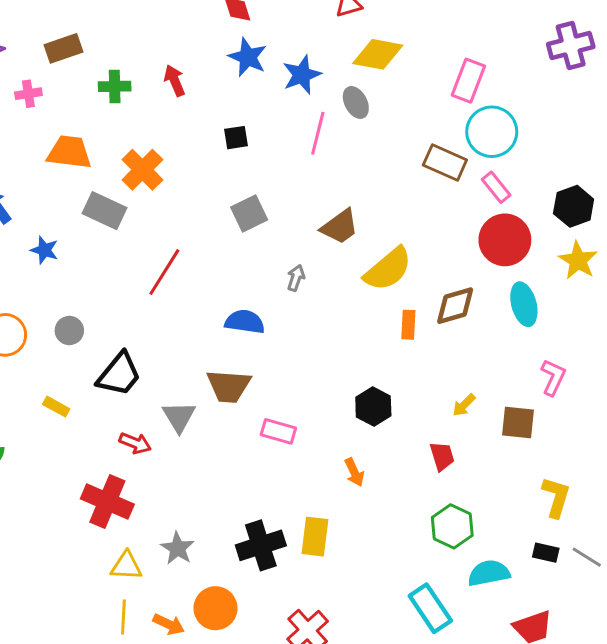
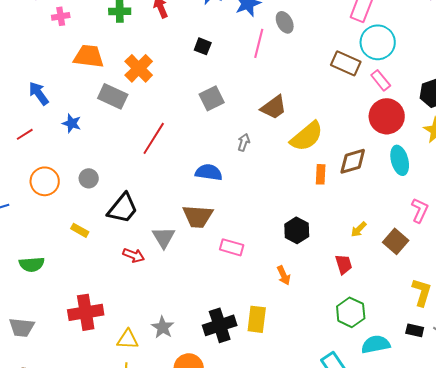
black square: (236, 138) -> (203, 46), turned 30
brown square: (518, 423) -> (396, 241), turned 35
red cross: (107, 502) -> (86, 312), moved, turned -32

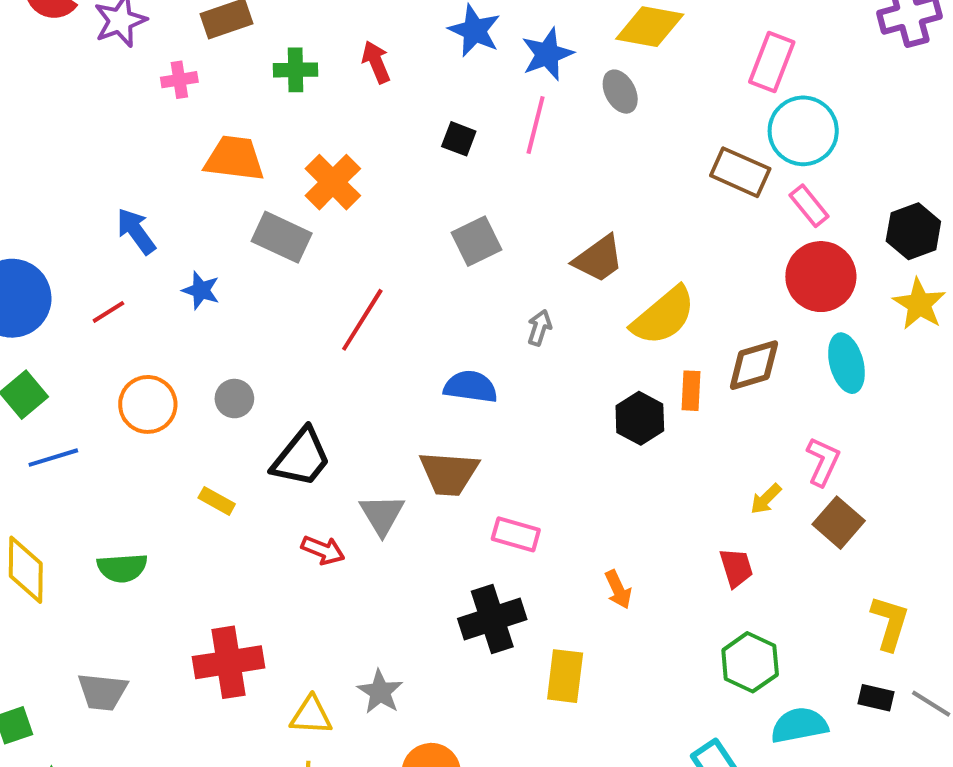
pink line: (259, 43) -> (536, 125), moved
pink L-shape: (420, 210) -> (823, 462), moved
black hexagon: (297, 230) -> (640, 418), moved
black cross: (220, 325) -> (492, 619), moved

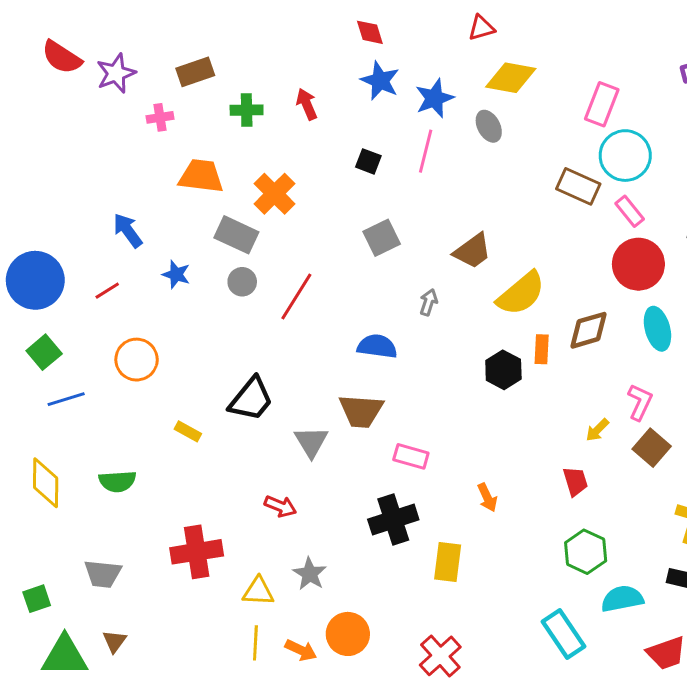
gray circle: (234, 399) -> (242, 282), moved
red arrow: (323, 550) -> (280, 506), moved

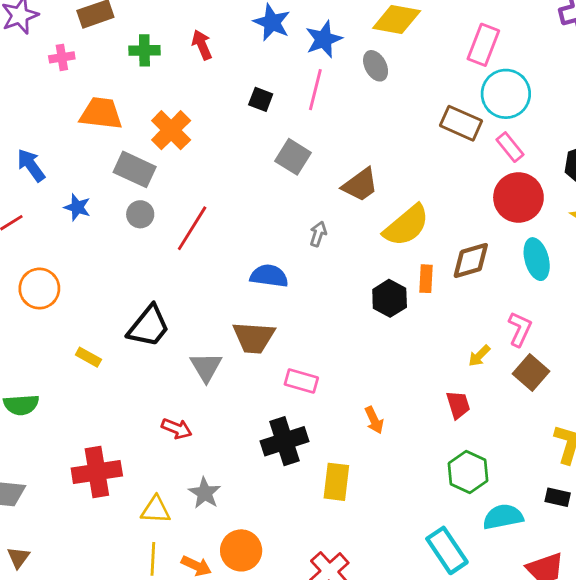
gray square: (382, 238) -> (293, 157), moved, turned -32

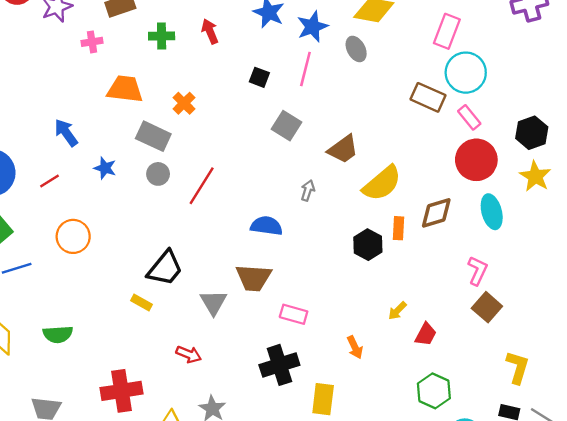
orange cross: (171, 130) -> (184, 103), size x0.7
yellow arrow: (479, 356) -> (397, 311), moved
yellow rectangle: (88, 357) -> (142, 302), moved
red trapezoid: (458, 405) -> (426, 334), turned 45

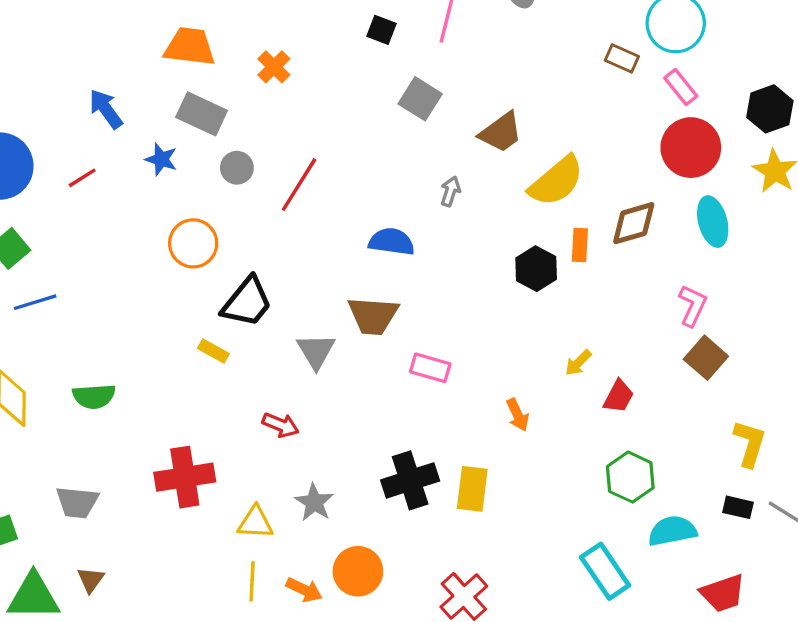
brown rectangle: (428, 97) -> (622, 58), size x0.7
gray rectangle: (153, 136) -> (202, 114), moved
orange circle: (73, 236) -> (193, 243), moved
black cross: (279, 365) -> (410, 480), moved

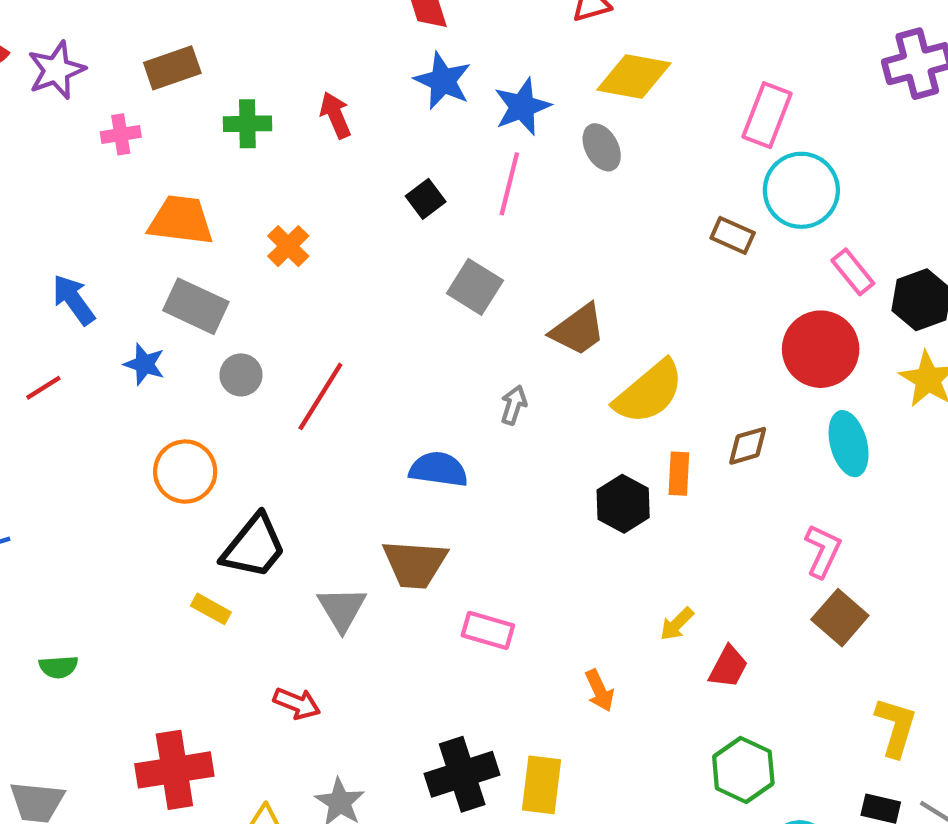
black square: (381, 30) -> (426, 199), turned 32
pink rectangle: (681, 87) -> (853, 272), moved
brown diamond: (634, 223) -> (748, 446), size x0.7
green semicircle: (94, 396) -> (58, 667), size x0.7

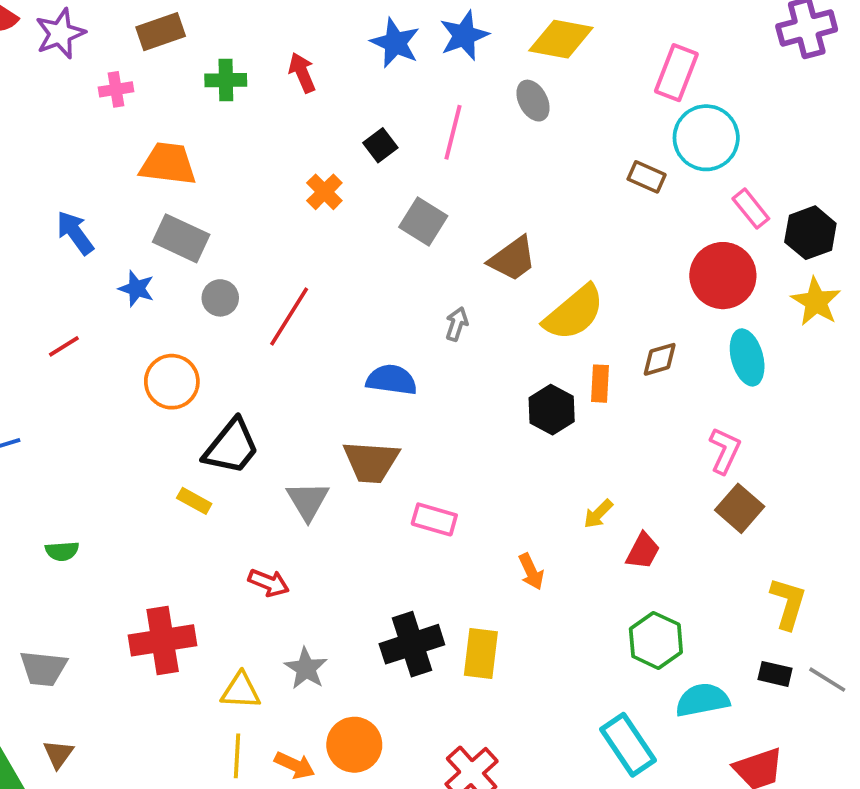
blue star: (522, 107) -> (464, 35), moved
orange cross: (288, 246) -> (324, 192), moved
red line: (43, 388) -> (64, 346), moved

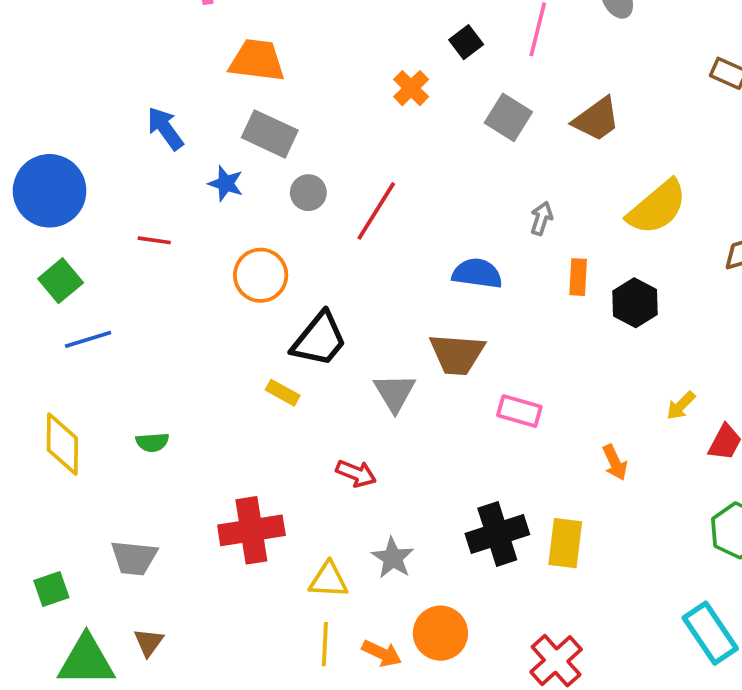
brown trapezoid: (513, 259) -> (596, 119), moved
red line: (64, 346) -> (154, 240), turned 40
orange rectangle: (600, 384) -> (578, 277), moved

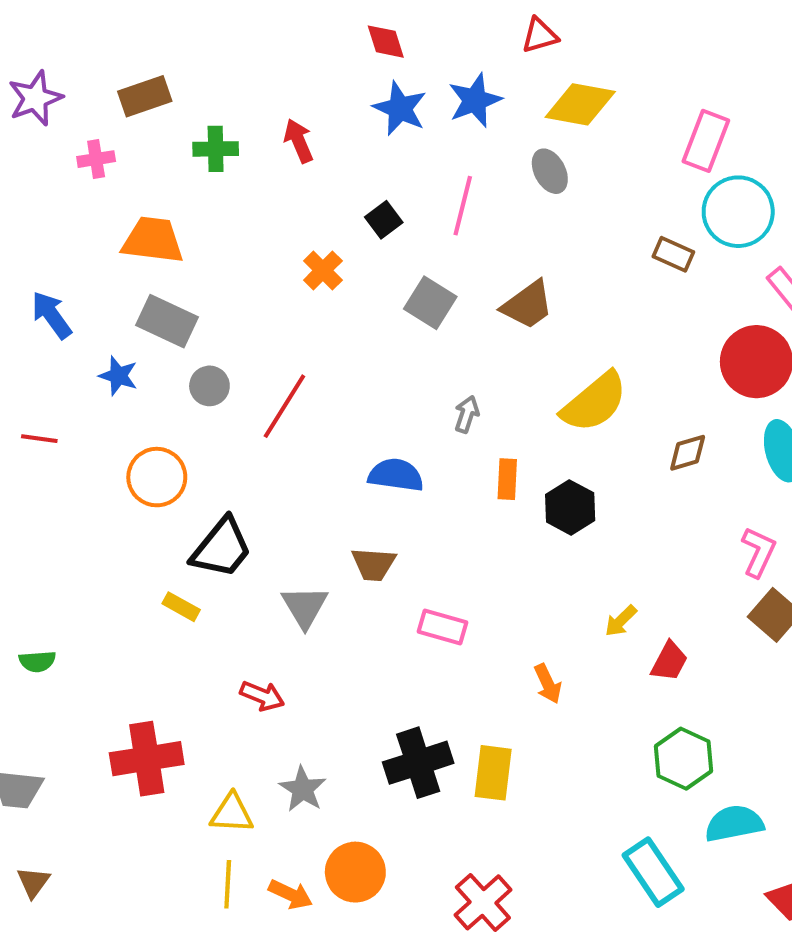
brown trapezoid: (457, 354) -> (374, 564), size x0.7

